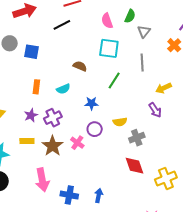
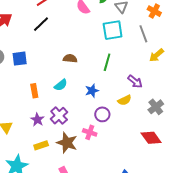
cyan square: (109, 48) -> (113, 30), moved
gray line: (142, 63) -> (143, 34), moved
purple arrow: (155, 110) -> (135, 82), moved
gray cross: (137, 138) -> (156, 107), moved

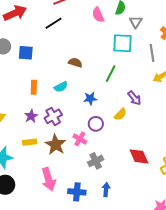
yellow semicircle: (125, 100) -> (120, 114), turned -32
gray cross: (156, 107) -> (96, 161), moved

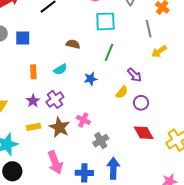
cyan square: (122, 43) -> (105, 21), moved
purple circle: (96, 124) -> (141, 103), moved
blue arrow: (106, 190) -> (113, 168), size x1.5

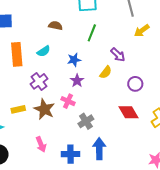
orange rectangle: (33, 72) -> (17, 54), size x1.6
purple star: (33, 101) -> (77, 81), moved
purple circle: (141, 103) -> (135, 84), moved
pink arrow: (55, 162) -> (41, 144), size x0.7

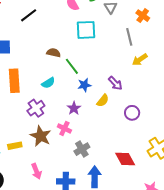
green line: (92, 33) -> (72, 66), moved, turned -60
cyan semicircle: (44, 51) -> (48, 83), moved
blue star: (74, 60) -> (84, 85), moved
yellow rectangle: (18, 109) -> (15, 146), moved
red diamond: (129, 112) -> (125, 159), moved

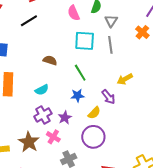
gray line: (129, 37) -> (110, 45), moved
yellow arrow: (140, 60) -> (125, 79), moved
green line: (72, 66) -> (80, 73), moved
purple cross: (36, 108) -> (43, 115), moved
purple circle: (132, 113) -> (93, 137), moved, size x1.5

